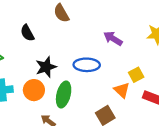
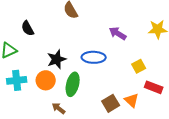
black semicircle: (27, 33) -> (28, 28), moved
orange triangle: (122, 90) -> (132, 100), moved

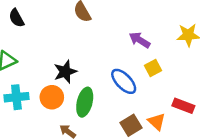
black semicircle: (28, 28) -> (16, 18), moved
blue ellipse: (94, 57) -> (124, 81), moved, turned 45
yellow square: (139, 66) -> (153, 68), moved

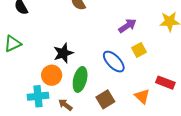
purple arrow: (140, 40) -> (127, 26), turned 114
cyan cross: (16, 97) -> (38, 96), moved
brown square: (131, 125) -> (105, 99), moved

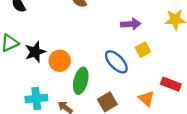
purple arrow: (127, 26) -> (131, 24), turned 30
black star: (63, 53) -> (35, 52), moved
orange circle: (52, 75) -> (60, 61), moved

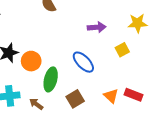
yellow square: (143, 50) -> (122, 50), moved
red rectangle: (171, 84) -> (133, 95), moved

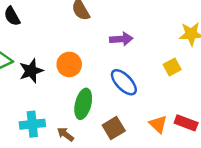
purple arrow: (97, 27) -> (121, 39), moved
orange circle: (31, 61) -> (69, 64), moved

